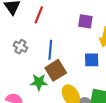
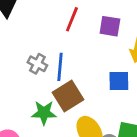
red line: (39, 15) -> (72, 19), moved
gray cross: (20, 47) -> (37, 64), moved

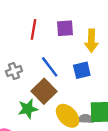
gray cross: (37, 64) -> (14, 71), turned -35
blue line: (60, 67) -> (50, 67), moved, turned -30

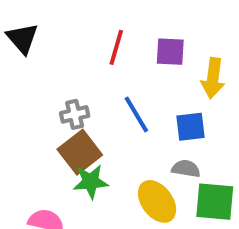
brown square: (44, 91) -> (80, 152), moved
gray semicircle: (86, 119) -> (186, 169), moved

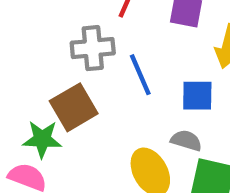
gray cross: (75, 114) -> (93, 48), moved, size x1.4
green star: (91, 182) -> (42, 139), moved

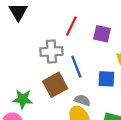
brown square: (74, 107) -> (55, 85), moved
gray semicircle: (186, 140) -> (82, 100), moved

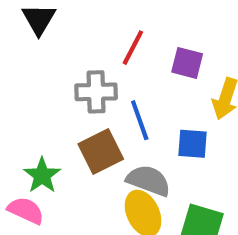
green star: (23, 99) -> (42, 175), turned 30
gray semicircle: (82, 100) -> (149, 181), size x1.5

